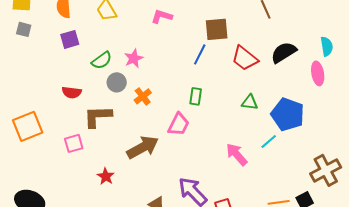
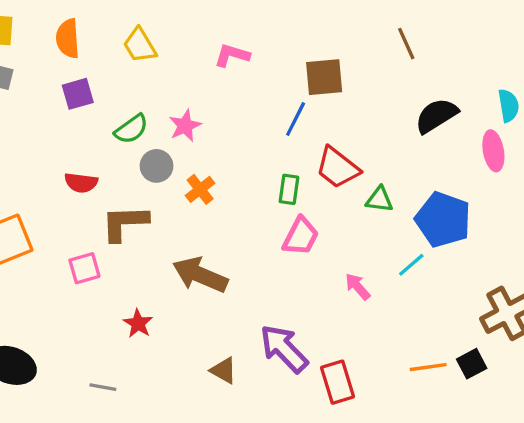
red trapezoid: (245, 58) -> (338, 168), moved
pink trapezoid: (179, 124) -> (301, 236), moved
brown arrow: (143, 147) -> (200, 275), turned -128
pink arrow: (237, 154) -> (358, 287), size x0.7

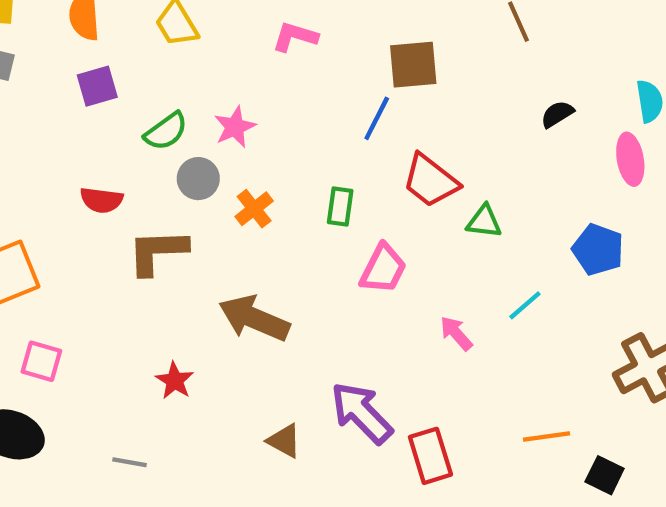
black semicircle: (436, 116) -> (557, 114), size x0.6
green rectangle: (289, 189) -> (340, 207), moved
blue pentagon: (443, 220) -> (598, 250), moved, size x0.7
pink square: (84, 268) -> (41, 361), moved, turned 32
black square: (472, 364) -> (605, 475), moved, turned -36

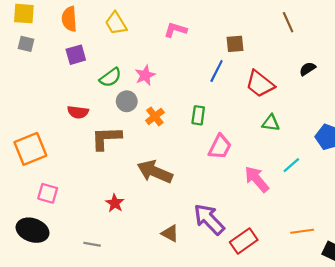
brown square: (413, 65) -> (235, 44), size x0.7
red trapezoid: (430, 181) -> (260, 84), moved
pink arrow: (456, 333) -> (257, 179), size x1.5
red rectangle: (430, 456) -> (244, 241), turned 72

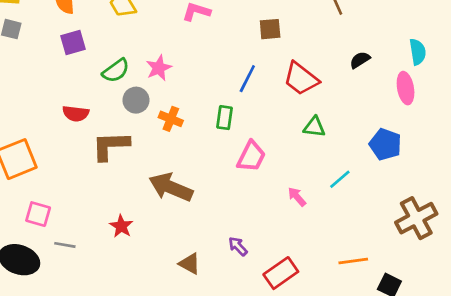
blue line: (217, 71) -> (247, 79), moved
orange cross: (155, 116) -> (171, 119), turned -30
pink arrow: (257, 179) -> (297, 197), size x0.6
purple arrow: (209, 219) -> (238, 246), size x0.5
gray line: (92, 244) -> (65, 245), moved

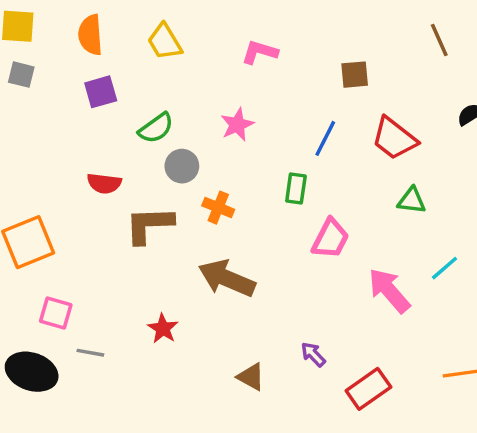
pink star: (159, 68) -> (237, 125), moved
orange cross: (171, 119) -> (218, 208), moved
pink arrow: (297, 197) -> (389, 290), size x1.8

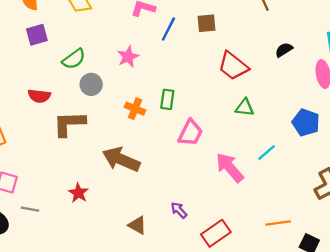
blue line: (325, 138) -> (168, 29), moved
orange cross: (218, 208) -> (135, 109), moved

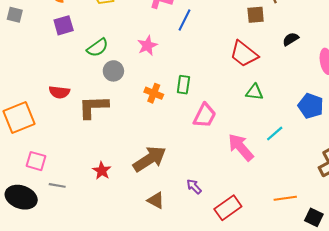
brown square: (207, 23) -> (256, 15), moved
red semicircle: (39, 96) -> (59, 92), moved
brown arrow: (121, 159) -> (149, 159), moved, turned 124

